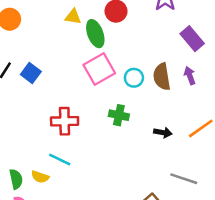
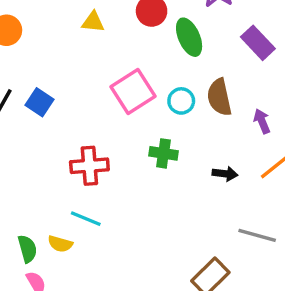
green ellipse: (95, 34) -> (189, 37), moved
purple arrow: (190, 76) -> (262, 121), moved

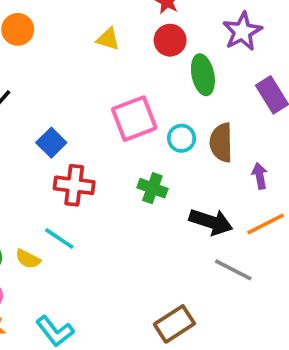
blue square: (40, 102) -> (51, 143), moved
black arrow: (225, 174) -> (211, 222), size x1.6
gray line: (257, 235) -> (233, 270), moved

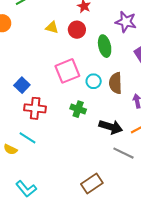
purple star: (242, 31) -> (126, 22), turned -30
red circle: (170, 40) -> (77, 30), moved

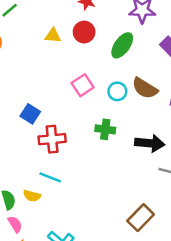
green ellipse: (105, 46) -> (122, 45), turned 60
pink square: (67, 71) -> (83, 85), size x0.7
brown semicircle: (115, 83) -> (145, 88), turned -45

